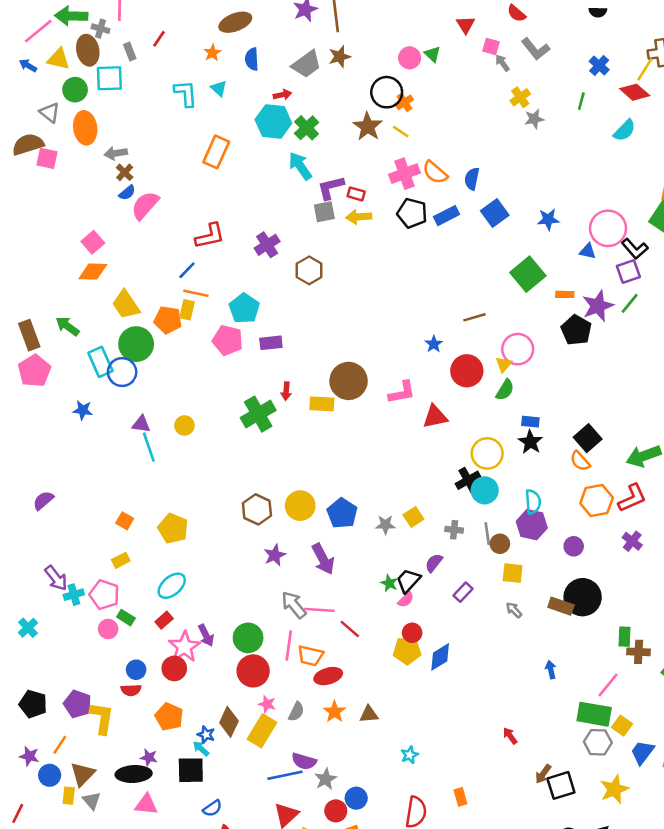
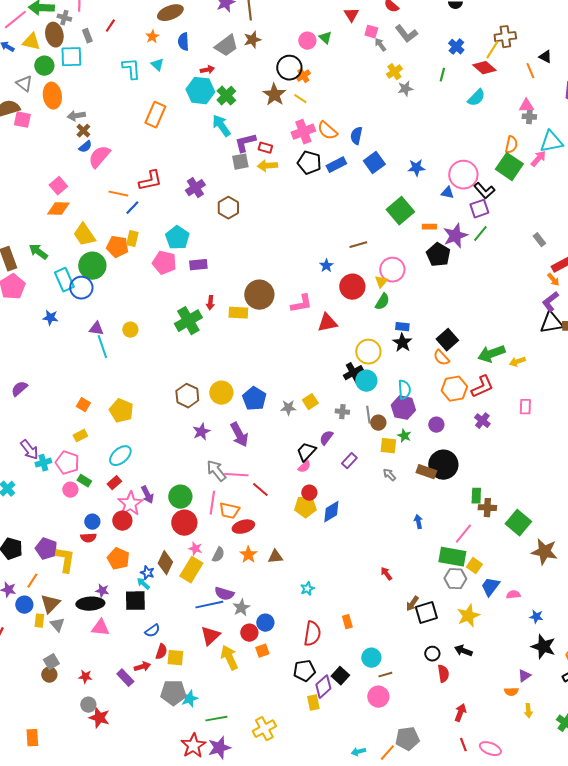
orange line: (196, 293) -> (118, 194), moved
green star: (389, 583) -> (404, 436), moved

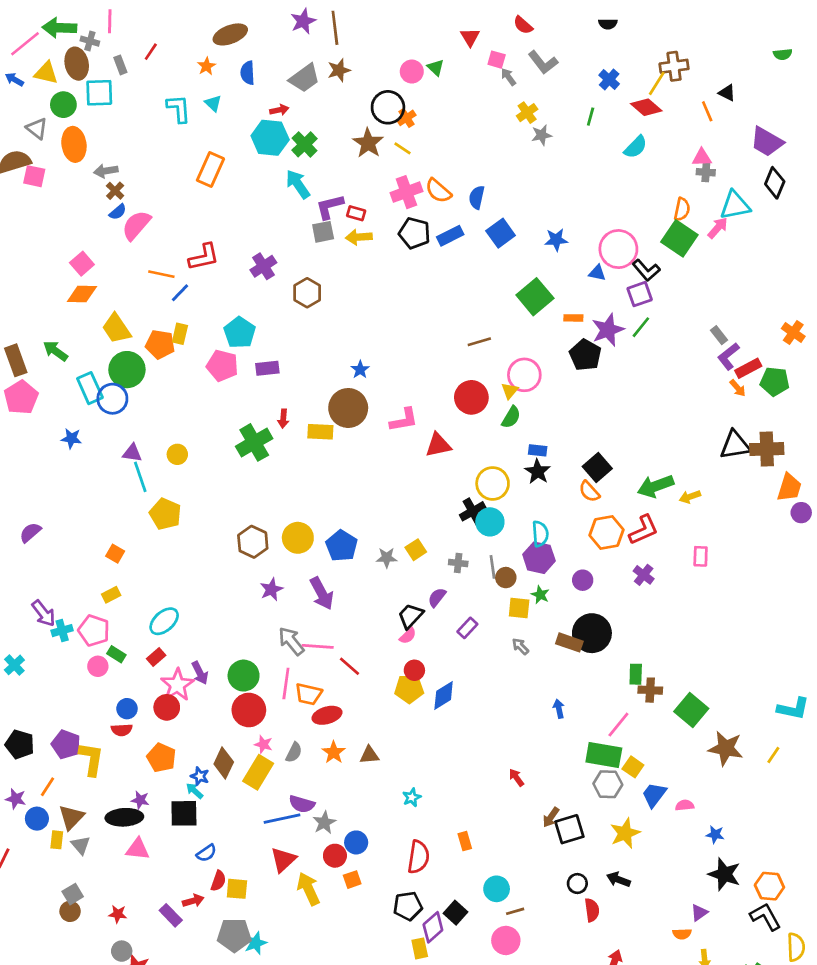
blue star: (326, 266) -> (360, 370), moved
purple L-shape: (550, 302) -> (728, 356), moved
yellow pentagon: (121, 411) -> (165, 514), moved

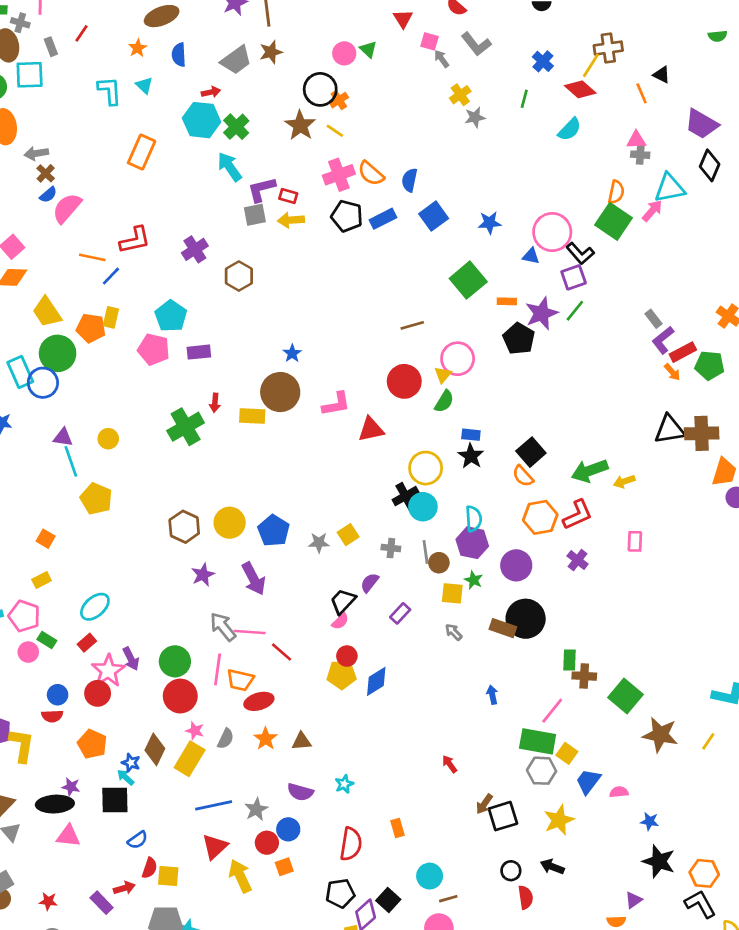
purple circle: (583, 580) -> (516, 565), size x1.5
purple semicircle: (302, 804) -> (300, 792), moved

